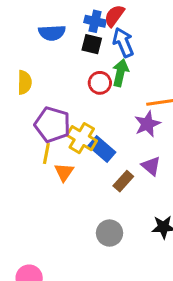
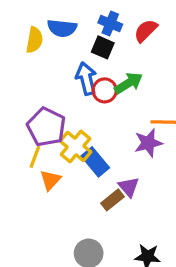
red semicircle: (114, 16) -> (146, 31), moved
blue arrow: (123, 42) -> (86, 79), moved
green arrow: (120, 73) -> (128, 83), turned 36
yellow semicircle: (24, 82) -> (34, 40), moved
purple triangle: (151, 166) -> (129, 187), moved

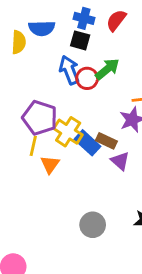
brown rectangle: (113, 200) -> (106, 141), moved, turned 72

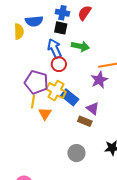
green arrow: (107, 69) -> (80, 46), turned 54
red circle: (87, 78) -> (59, 64), moved
brown rectangle: (106, 141) -> (85, 121), moved

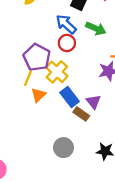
blue arrow: (54, 49) -> (66, 24), turned -36
blue rectangle: (70, 97) -> (70, 97), moved

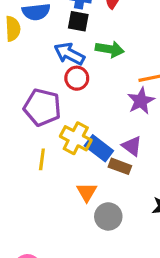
yellow cross: (57, 72) -> (76, 138), moved
yellow line: (28, 78) -> (42, 159), moved
orange triangle: (38, 95) -> (87, 192), moved

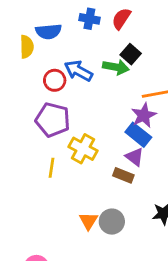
black square: (78, 21) -> (131, 54), moved, turned 30
red circle: (77, 78) -> (55, 80), moved
blue rectangle: (99, 148) -> (138, 135), moved
orange triangle: (87, 192) -> (89, 221), moved

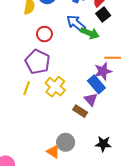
black square: (131, 54) -> (103, 14), moved
blue arrow: (78, 71) -> (76, 23), moved
yellow line: (51, 168) -> (27, 88), moved
orange triangle: (89, 221) -> (53, 152), moved, turned -40

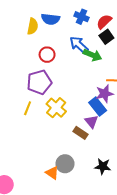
purple pentagon: (38, 62) -> (39, 82), turned 30

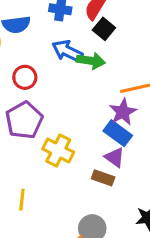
yellow line: (28, 108) -> (22, 200), moved

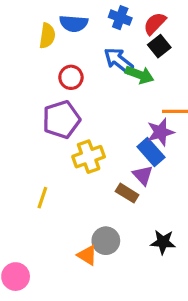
yellow cross: (58, 151) -> (89, 157), turned 32

